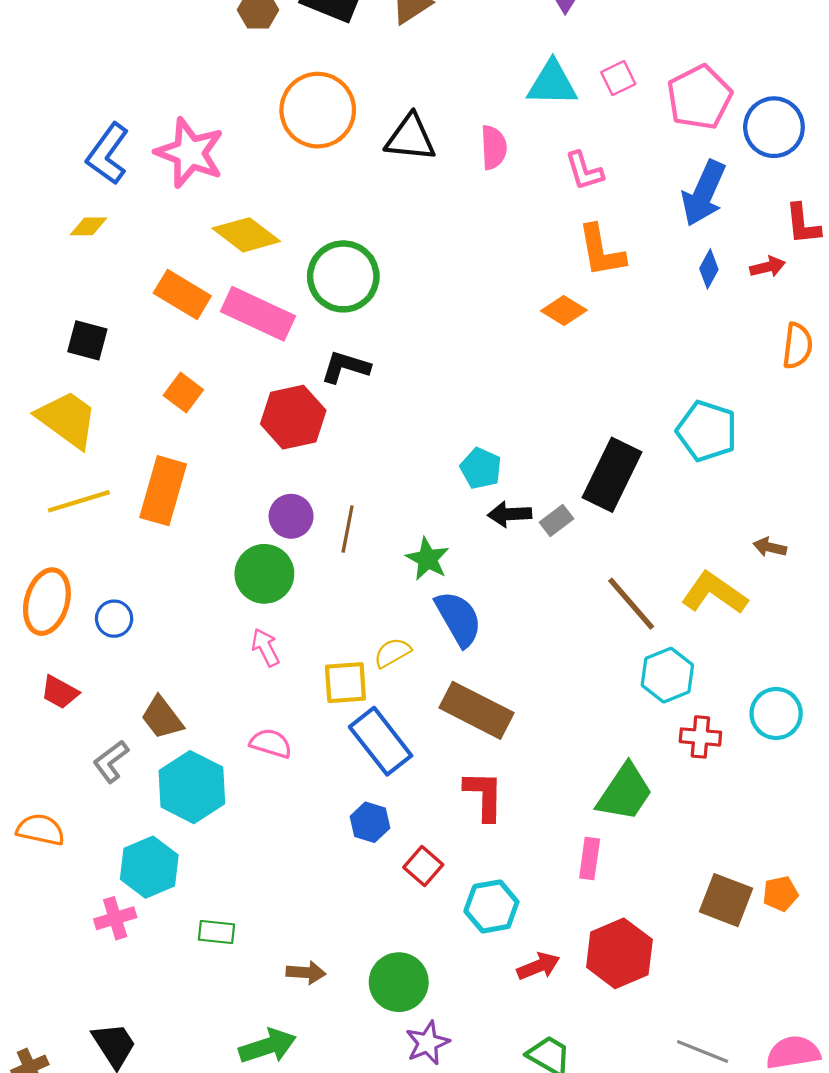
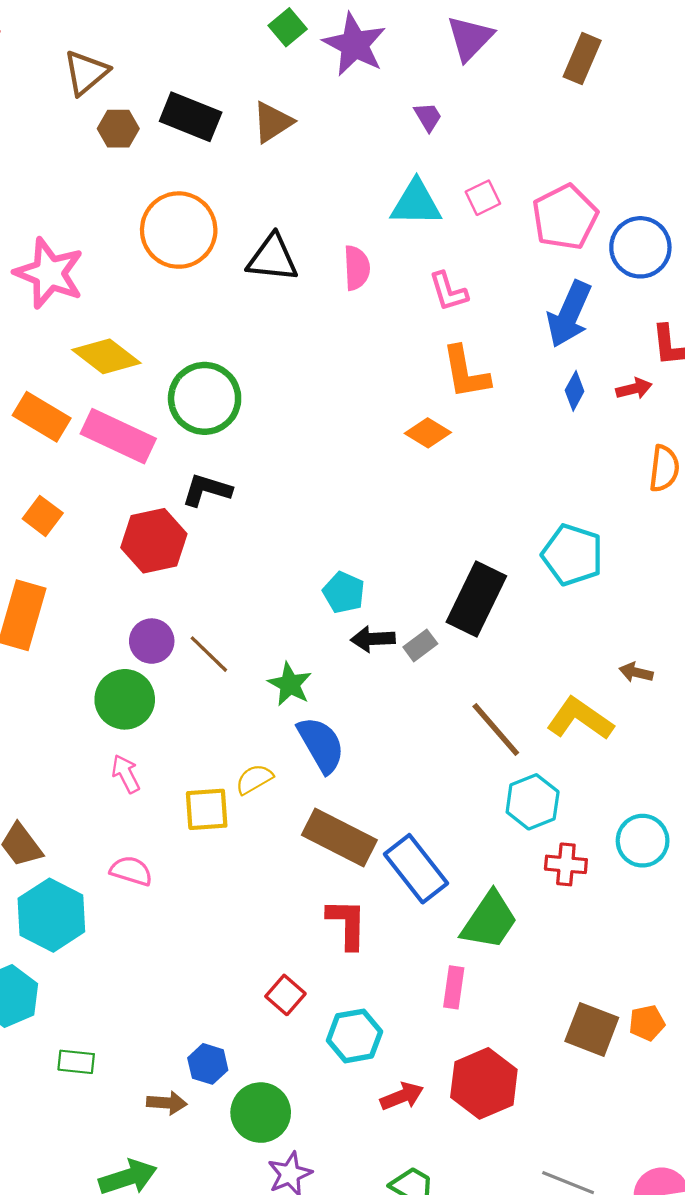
brown line: (348, 529) -> (209, 654), turned -57
blue rectangle: (381, 741) -> (416, 869), moved
blue hexagon: (370, 822) -> (208, 1064), moved

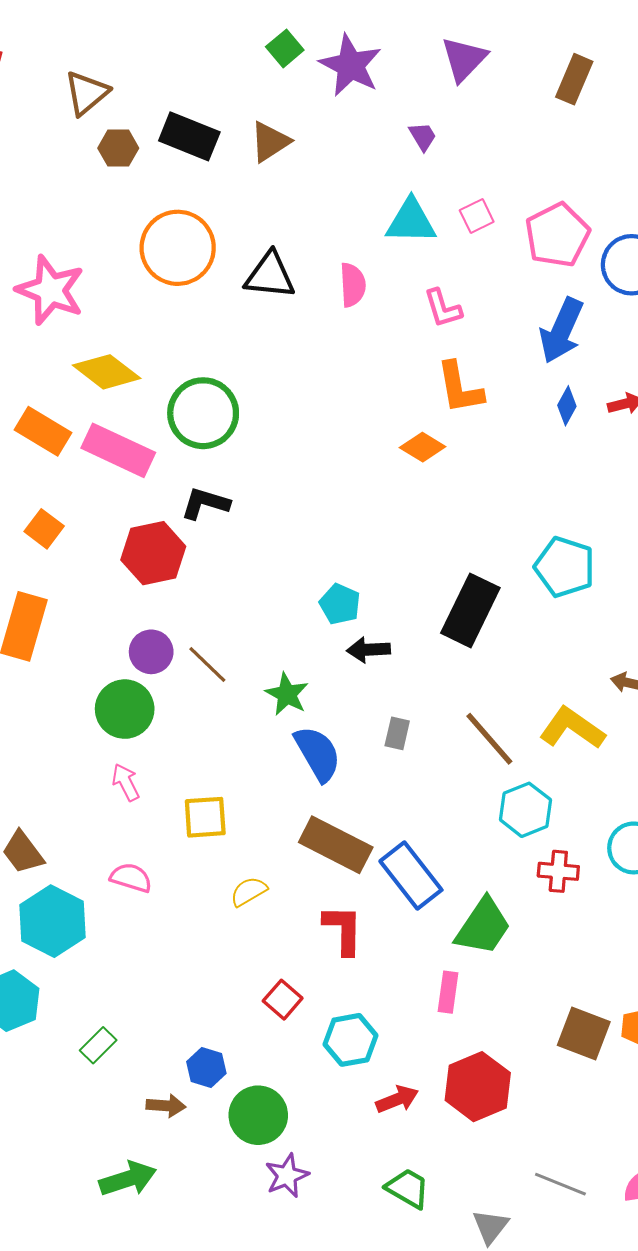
gray rectangle: (420, 645) -> (397, 733), moved, turned -40
yellow semicircle: (254, 779) -> (249, 891), moved
green rectangle: (76, 1062) -> (98, 1045), moved, turned -51

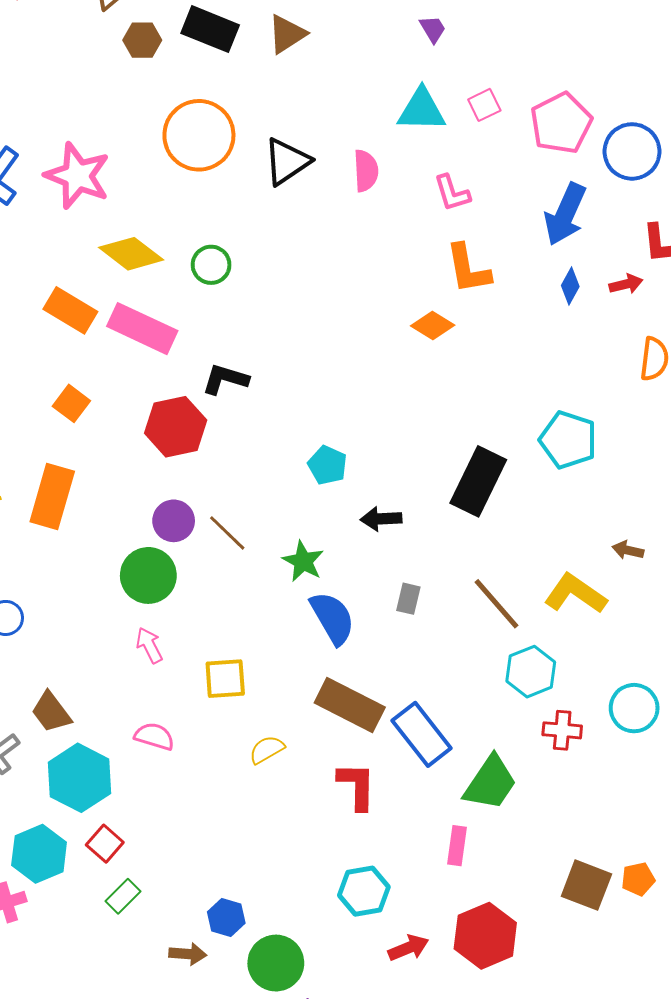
black triangle: (270, 275) -> (287, 162), turned -40
green circle: (203, 413) -> (211, 265), moved, size x0.6
cyan pentagon: (340, 604) -> (327, 465), moved
red square: (283, 1000) -> (105, 844), moved

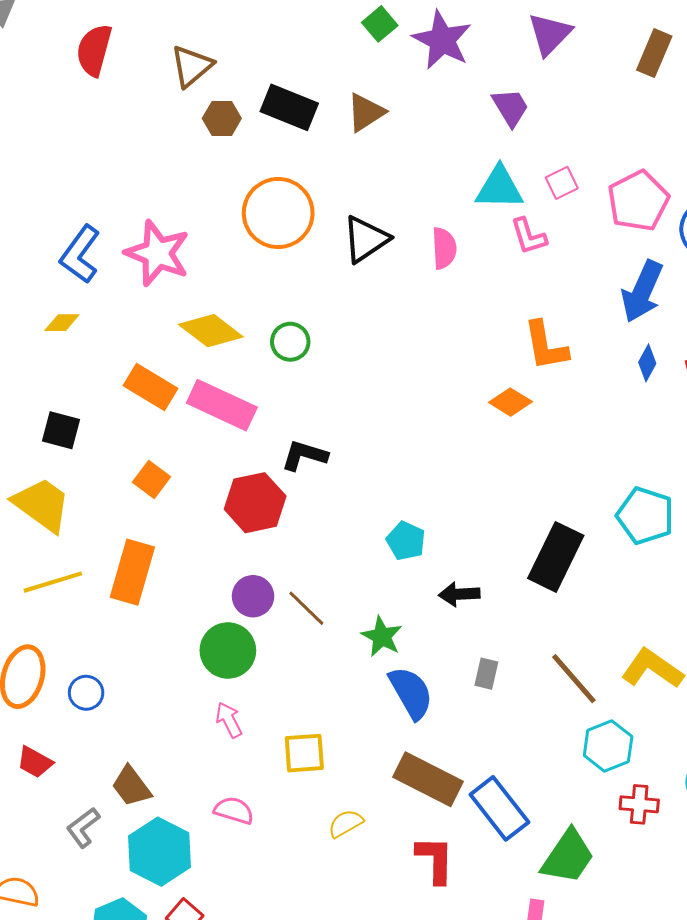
purple trapezoid: (433, 29) -> (510, 107), size x1.4
pink L-shape: (452, 193) -> (529, 236), moved

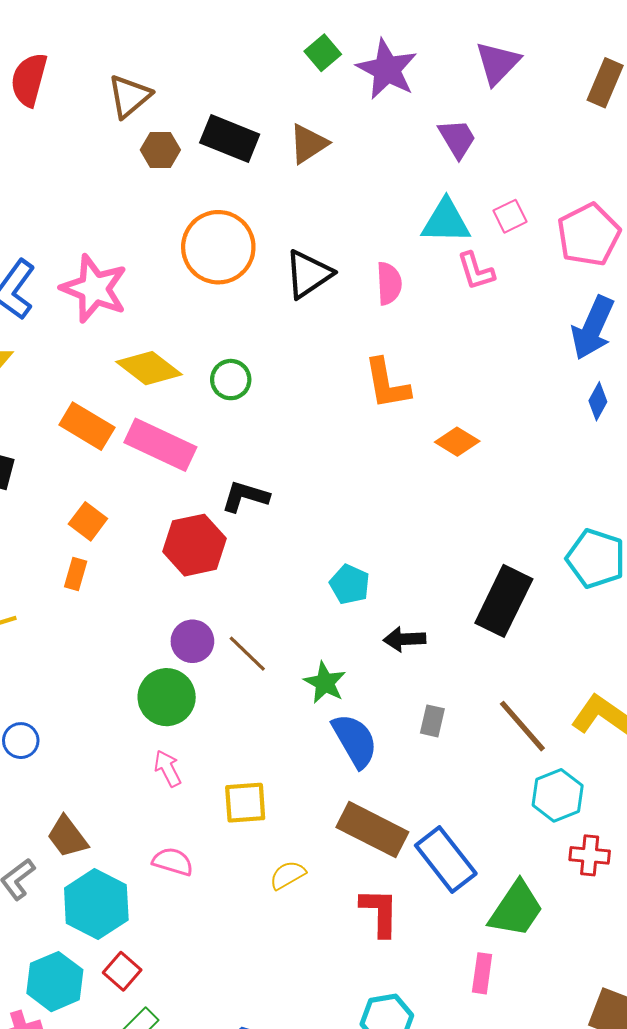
orange L-shape: (546, 346) -> (387, 384), moved
orange rectangle: (132, 572) -> (76, 574), moved, size x0.5

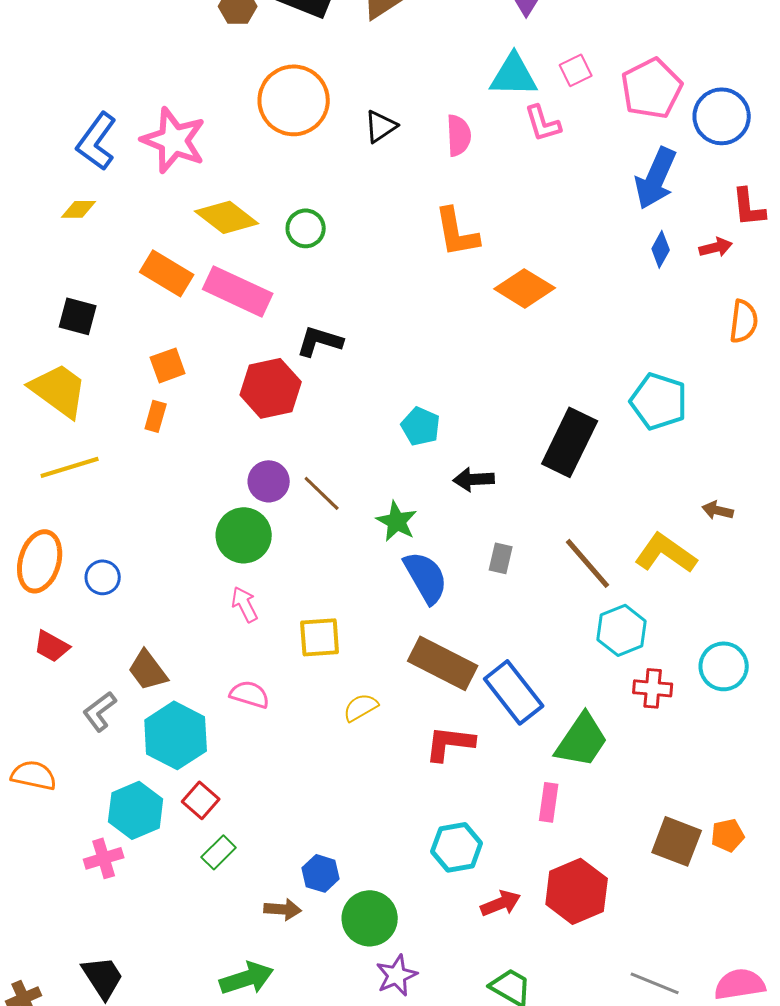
black triangle: (308, 274) -> (381, 126), size x0.7
orange diamond: (457, 442) -> (525, 288), size x1.4
orange square: (88, 521) -> (168, 365), turned 33
red L-shape: (380, 912) -> (450, 743), turned -84

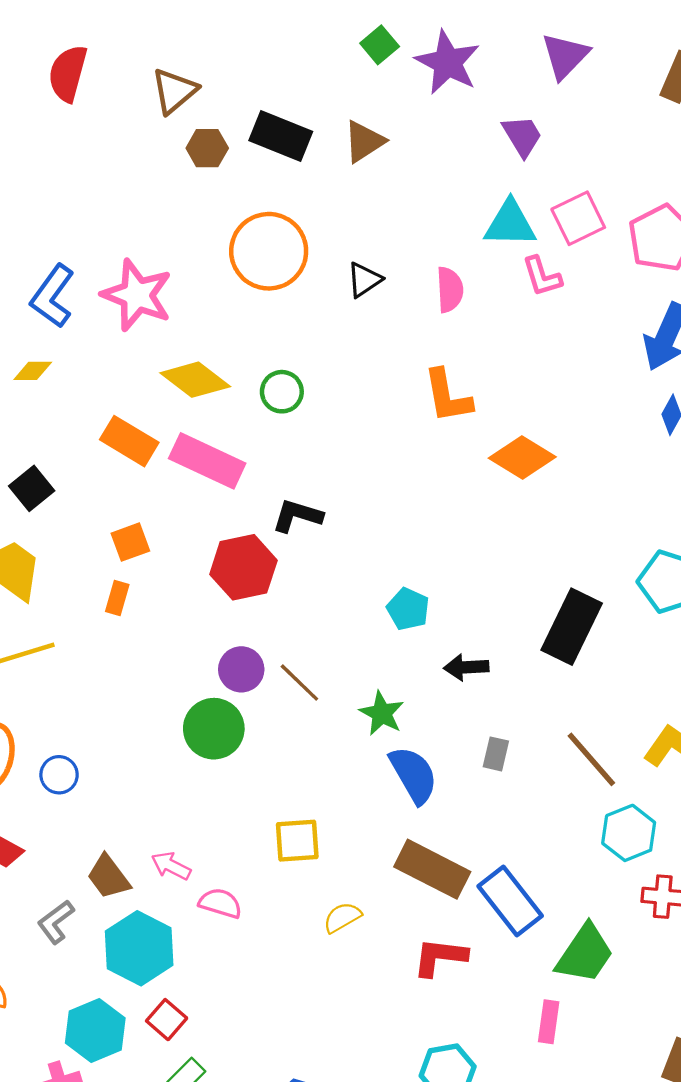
pink square: (576, 70) -> (578, 218), size x1.5
black square: (78, 316) -> (32, 488), turned 36
pink arrow: (245, 604) -> (171, 866), moved, turned -36

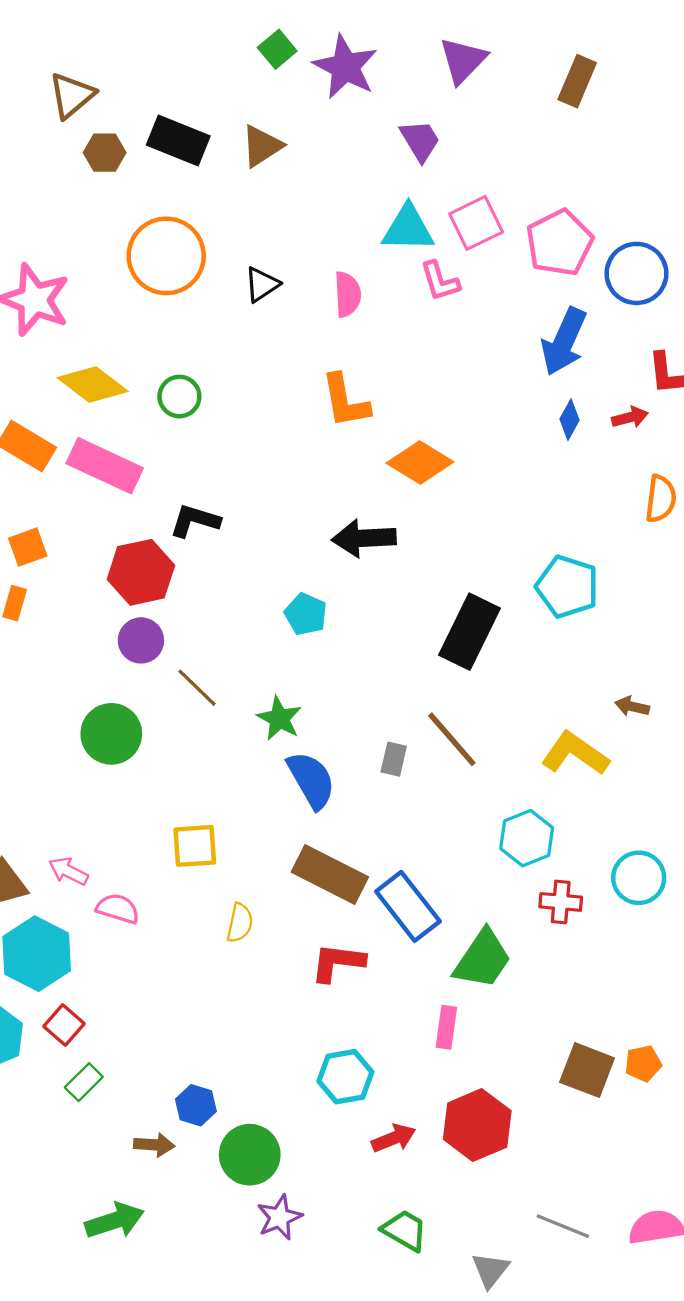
black arrow: (466, 667) -> (364, 538), moved, size x1.4
purple circle: (241, 669) -> (141, 640), moved
brown line: (591, 759) -> (452, 739), moved
yellow semicircle: (342, 917) -> (240, 923), turned 132

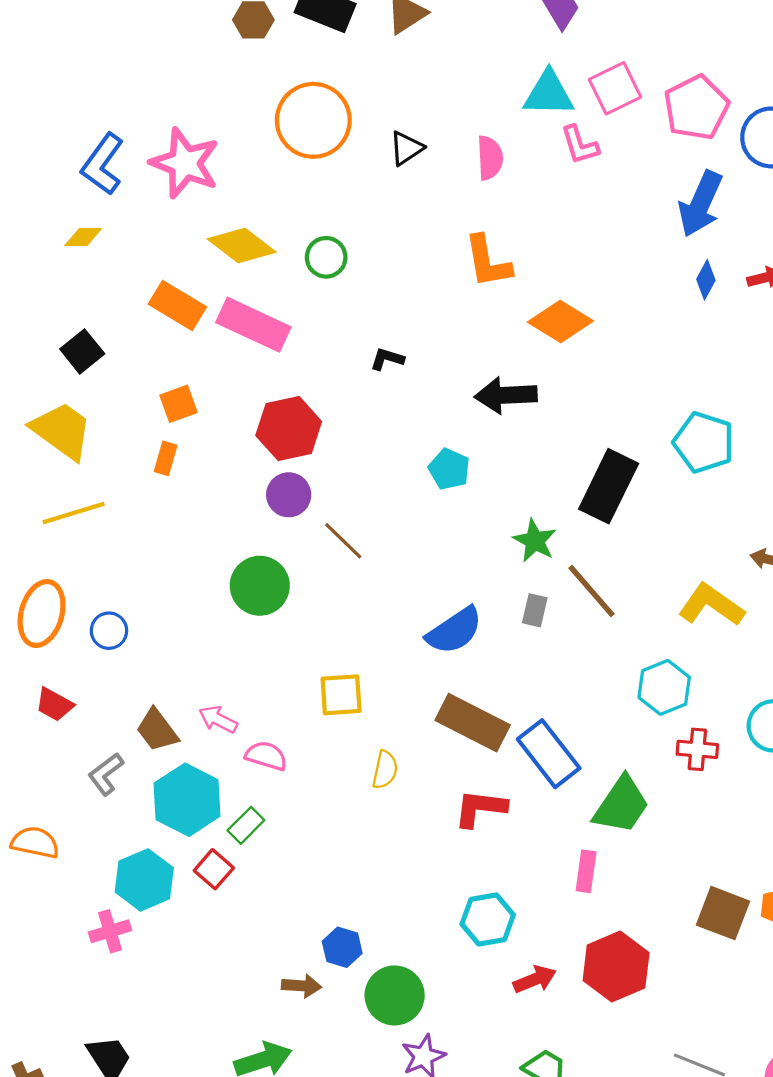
black L-shape: (195, 521) -> (387, 359), moved, size x0.7
green star: (279, 718) -> (535, 541), moved
blue semicircle: (311, 780) -> (454, 631), turned 86
green rectangle: (84, 1082) -> (246, 825), moved

